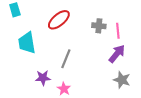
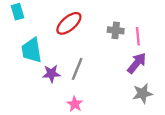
purple star: (43, 78) -> (51, 74), moved
gray star: (122, 80) -> (143, 93), turned -30

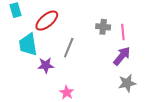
red ellipse: (69, 23) -> (47, 21), moved
gray line: (77, 69) -> (69, 48), moved

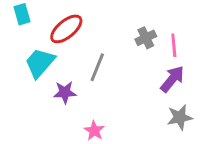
gray cross: (103, 27) -> (146, 38), turned -32
cyan trapezoid: (28, 45) -> (40, 63), turned 50

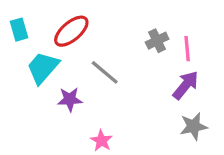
cyan rectangle: (22, 14) -> (19, 30), moved
gray line: (97, 67) -> (105, 72), turned -72

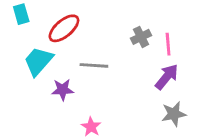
cyan rectangle: (19, 30) -> (21, 14), moved
gray line: (105, 72) -> (94, 65), turned -36

